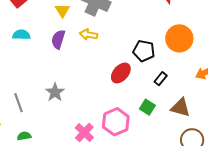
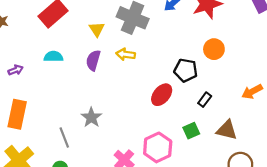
orange circle: (179, 38) -> (214, 49), moved, size x0.7
gray line: (18, 103) -> (64, 137), moved
green square: (147, 107) -> (191, 131), turned 35

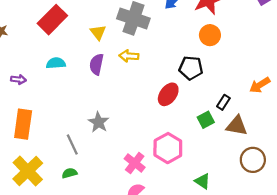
orange circle: (214, 49) -> (210, 35), moved
purple arrow: (16, 70) -> (18, 79), turned 32
black rectangle: (205, 100) -> (223, 102), moved
green square: (191, 131) -> (206, 120), moved

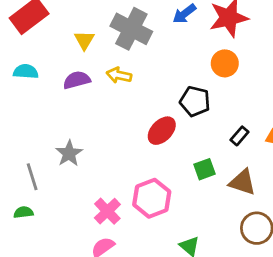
purple semicircle: (96, 64) -> (77, 80), turned 55
black rectangle: (223, 102) -> (240, 136), moved

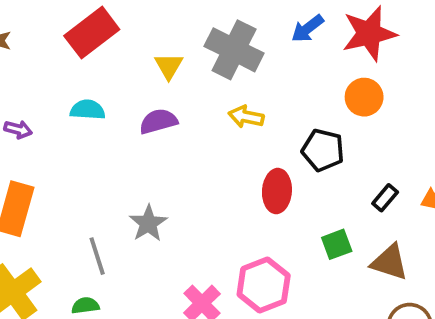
yellow arrow: (119, 75) -> (246, 117), moved
red ellipse: (162, 131) -> (277, 191), turned -40

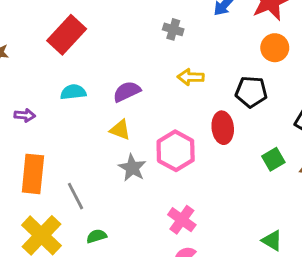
gray cross: (234, 50) -> (173, 29), size x0.5
yellow triangle: (169, 66) -> (120, 130), moved, turned -30
gray line: (97, 256) -> (76, 196), moved
pink hexagon: (264, 285) -> (176, 151), moved

